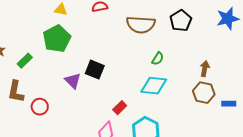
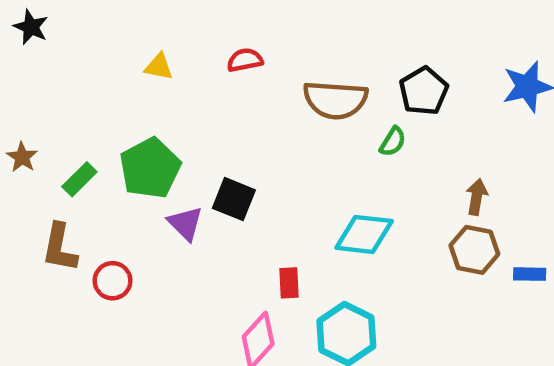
green pentagon: (57, 39) -> (150, 168), moved
green semicircle: (158, 59) -> (393, 142), moved
red rectangle: (120, 108) -> (289, 283), turned -48

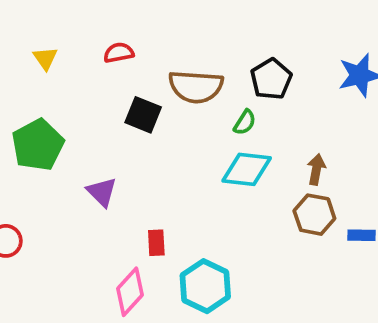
yellow triangle: (159, 67) -> (45, 58), turned 44
black square: (234, 199) -> (143, 115), moved
purple triangle: (185, 223) -> (102, 192), moved
cyan diamond: (364, 234) -> (247, 169), moved

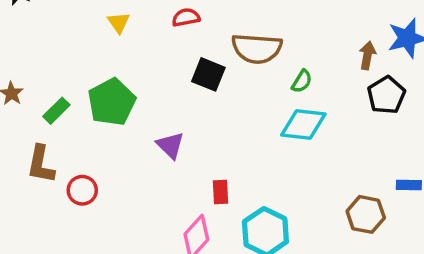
black pentagon: (271, 79) -> (386, 95), moved
brown arrow: (316, 169) -> (367, 55), moved
brown hexagon: (314, 215) -> (366, 214), moved

